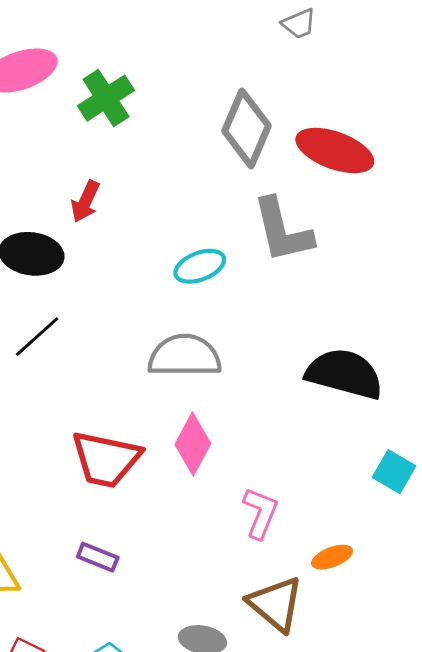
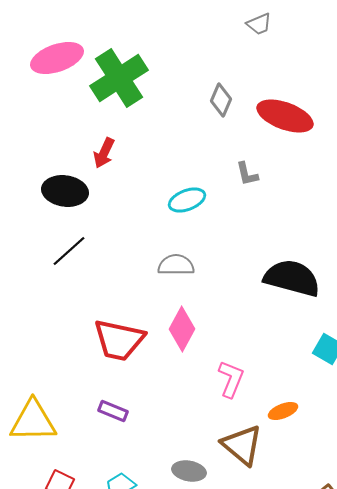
green cross: (106, 98) -> (119, 78), size x1.4
gray diamond: (247, 128) -> (221, 100), size x0.6
gray L-shape: (282, 230) -> (247, 174), size x0.5
gray semicircle: (185, 356) -> (176, 265), size x0.7

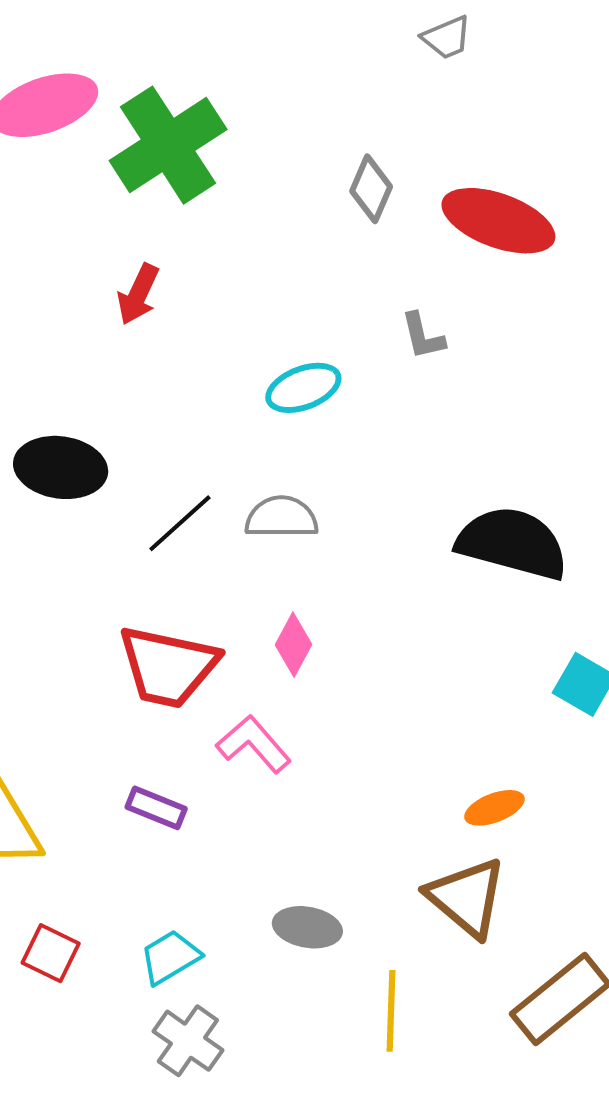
black ellipse: (65, 191) -> (61, 467), moved
black line: (69, 251) -> (180, 523), moved
pink diamond: (182, 329) -> (293, 645), size x0.7
pink L-shape: (231, 379) -> (254, 744), moved, turned -63
brown triangle: (242, 445) -> (467, 897), moved

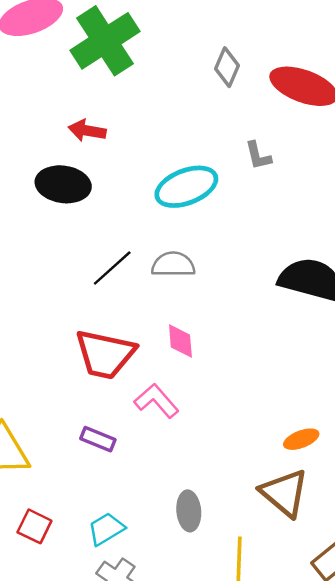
red arrow: (138, 294) -> (87, 131), turned 75
cyan ellipse: (303, 388) -> (186, 187), size x1.4
black ellipse: (61, 467) -> (63, 184), moved
pink diamond: (293, 645) -> (180, 341), turned -33
gray ellipse: (307, 927) -> (189, 511), turned 75

